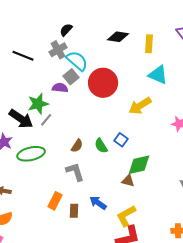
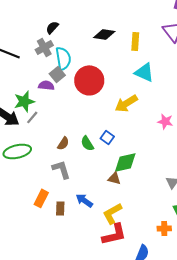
cyan semicircle: (77, 61) -> (63, 58), turned 40

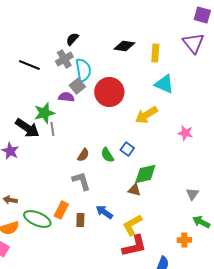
gray line: (32, 117) -> (52, 129), turned -48
green ellipse: (17, 151) -> (37, 219), moved, turned 36

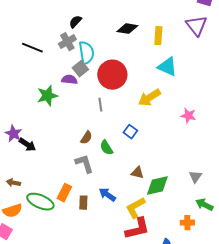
black arrow: (27, 128) -> (27, 145), moved, size x0.7
gray line: (52, 129) -> (100, 105), moved
green semicircle: (107, 155) -> (106, 148), moved
green diamond: (145, 174) -> (157, 186), moved

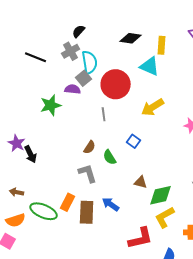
cyan triangle: (167, 67) -> (150, 66), moved
black arrow: (27, 145) -> (31, 154), turned 30
brown rectangle: (83, 203) -> (87, 212), size x1.6
yellow L-shape: (135, 208) -> (165, 217), moved

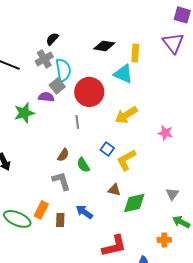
brown rectangle: (87, 212) -> (60, 220), size x0.6
yellow L-shape: (165, 217) -> (126, 160), moved

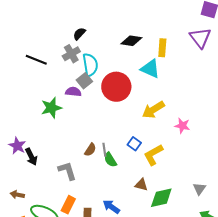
gray line: (77, 122) -> (104, 150), moved
pink star: (165, 133) -> (182, 126), moved
gray L-shape: (61, 181) -> (67, 171), moved

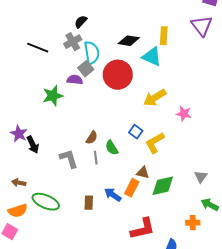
black diamond: (131, 41) -> (129, 41), moved
gray line: (104, 150) -> (96, 158), moved
orange rectangle: (68, 205) -> (132, 188), moved

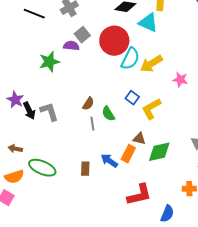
cyan semicircle: (92, 53) -> (130, 59), moved, turned 35
gray L-shape: (69, 159) -> (49, 112), moved

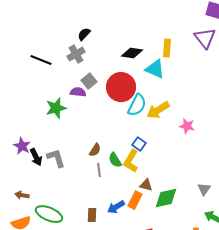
yellow L-shape: (151, 109) -> (131, 161), moved, turned -30
blue arrow: (109, 161) -> (116, 207), turned -66

